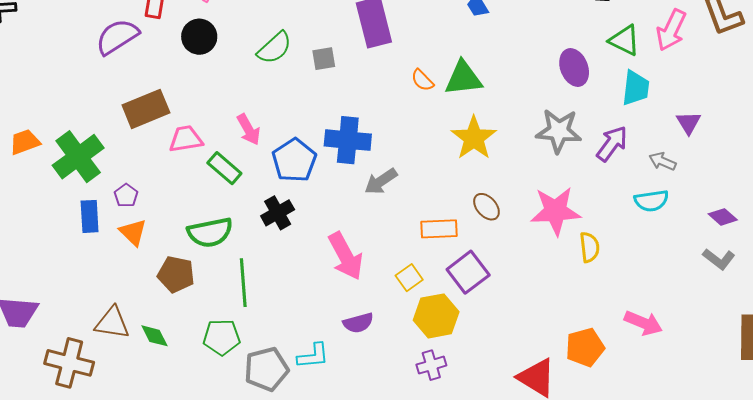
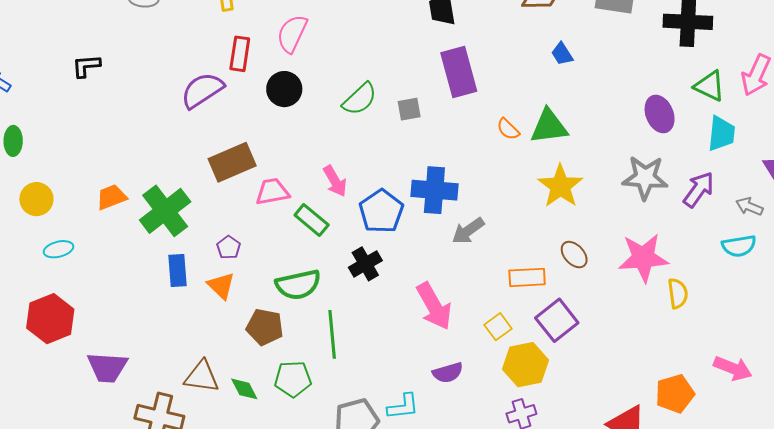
purple pentagon: (126, 195) -> (229, 247), moved
green pentagon: (222, 337) -> (293, 379), moved

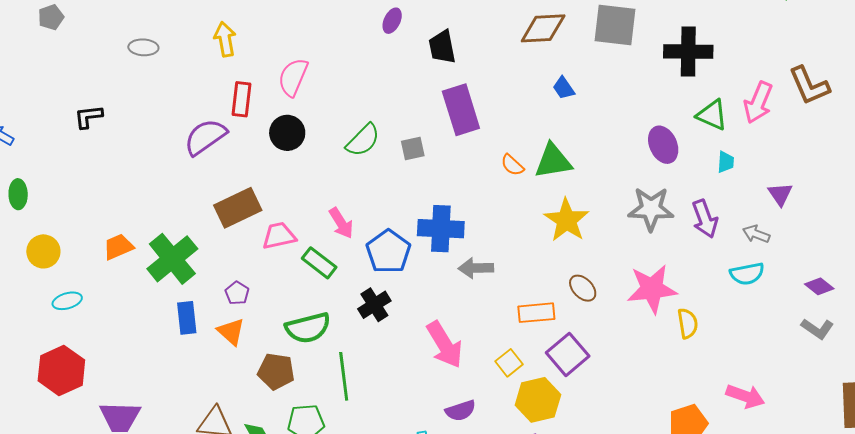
cyan trapezoid: (721, 134) -> (726, 162), size x0.6
purple arrow: (699, 189) -> (705, 219), turned 126
gray arrow: (468, 231) -> (476, 268), turned 36

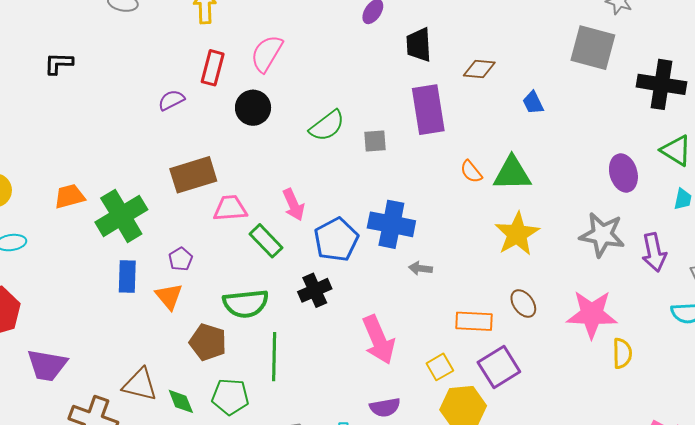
brown diamond: (543, 28) -> (479, 69), moved, size x0.7
purple semicircle: (205, 137) -> (171, 100), size x0.6
gray arrow: (476, 268) -> (420, 268), size x0.7

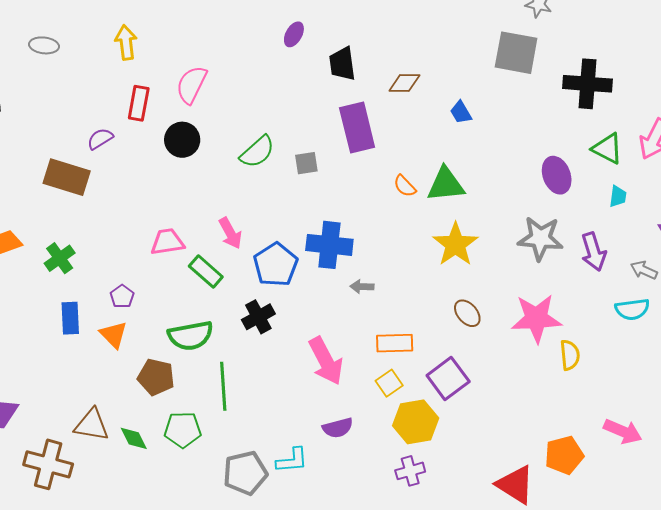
brown rectangle: (193, 175) -> (67, 177), moved, turned 39
green cross: (121, 216) -> (60, 258), size x0.6
orange rectangle: (474, 321) -> (395, 343), moved

